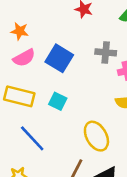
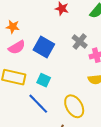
gray cross: (106, 52) -> (80, 41), turned 35
blue line: (32, 138) -> (38, 104), moved

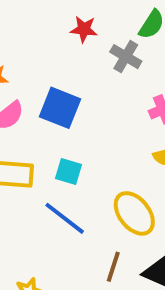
gray cross: (80, 41) -> (126, 57), moved

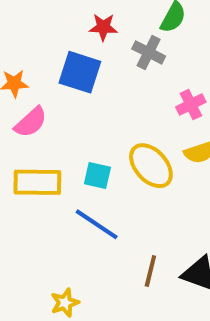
blue square: (60, 108) -> (80, 72), moved
yellow ellipse: (134, 213) -> (151, 166), moved

